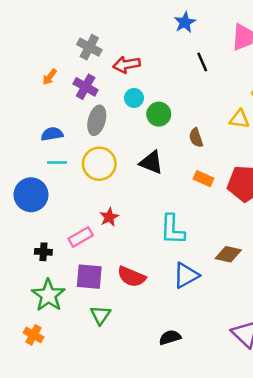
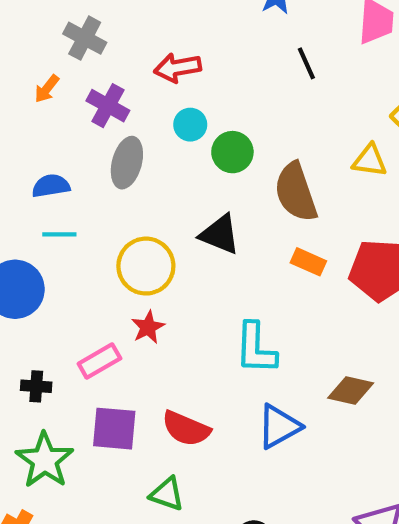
gray cross: (89, 47) -> (85, 38), moved
brown semicircle: (196, 138) -> (296, 192), size x1.8
yellow circle: (99, 164) -> (146, 266), moved
green triangle: (100, 315) -> (167, 494), moved, turned -45

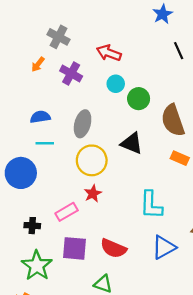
red arrow: (178, 68) -> (109, 53), turned 30
gray ellipse: (127, 163) -> (83, 124), moved

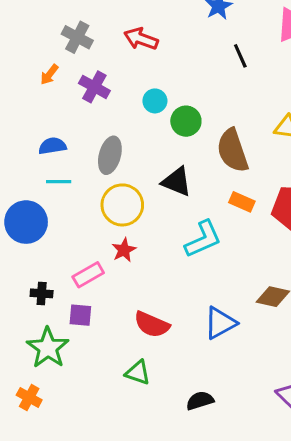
red arrow: (109, 53) -> (141, 39), moved
cyan L-shape: (151, 205) -> (203, 239), moved, turned -116
purple square: (75, 248) -> (80, 315), moved, size x0.7

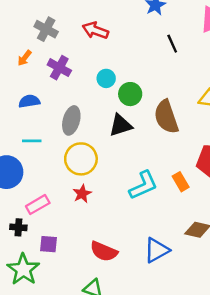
blue semicircle: (52, 146) -> (29, 101), moved
black triangle: (177, 182) -> (121, 125), moved, turned -40
orange rectangle: (242, 202) -> (181, 182), moved, turned 36
pink rectangle: (88, 275) -> (38, 205), moved

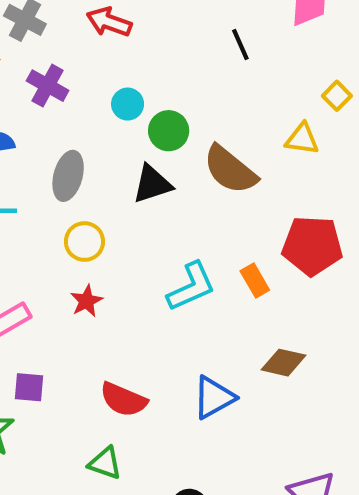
brown semicircle: (166, 117) -> (230, 170), turned -32
yellow circle: (81, 159) -> (84, 242), size x0.7

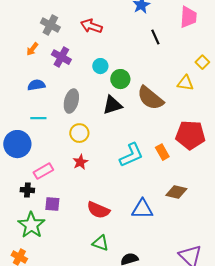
blue triangle: (214, 397) -> (142, 209), turned 30
green triangle: (105, 463) -> (100, 243), moved

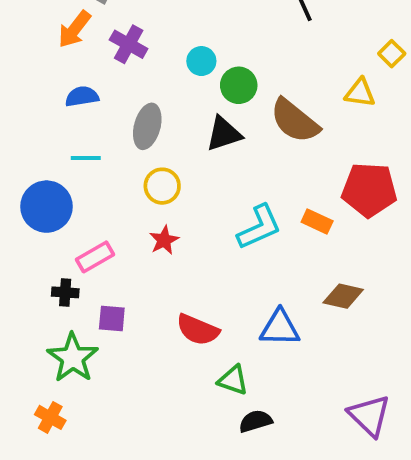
orange arrow: (32, 49) -> (74, 29), size x1.5
orange rectangle: (162, 152) -> (317, 222), turned -35
green triangle: (100, 243) -> (233, 380), moved

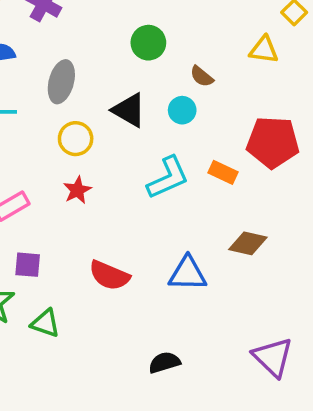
cyan circle: (201, 61) -> (182, 110), moved
brown semicircle: (295, 121) -> (202, 76), size x0.5
black triangle: (224, 134) -> (129, 110), moved, turned 48
green triangle: (233, 380) -> (45, 323), moved

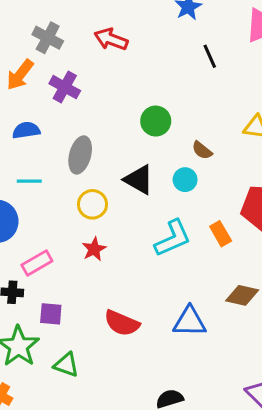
orange rectangle: (223, 172) -> (221, 234), turned 35

